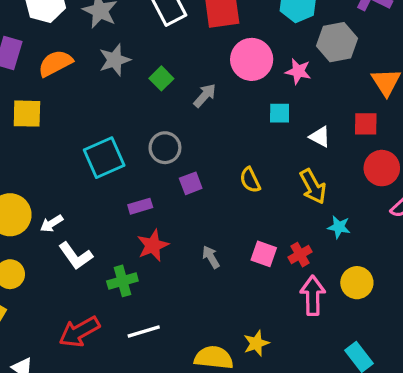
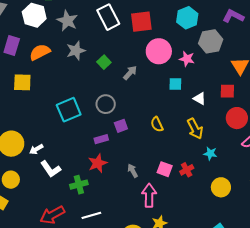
purple rectangle: (140, 206) -> (101, 139), moved
pink arrow: (313, 295) -> (149, 195), moved

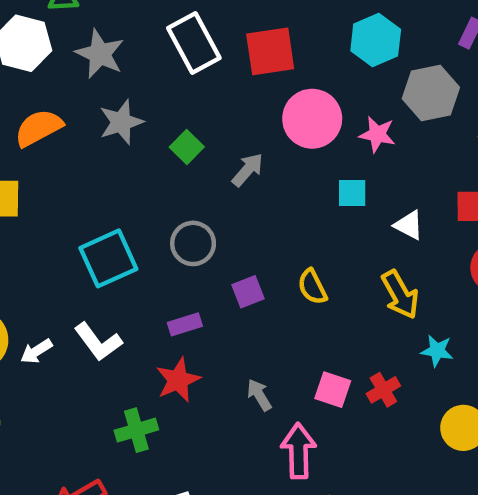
purple square: (121, 126) -> (248, 292), moved
white L-shape: (51, 169) -> (98, 342), moved

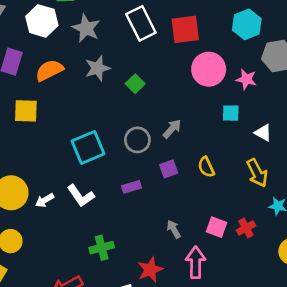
gray arrow: (248, 170) -> (172, 129), moved
red star: (178, 380) -> (150, 270), moved

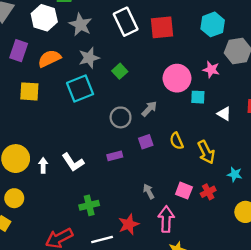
pink circle: (209, 69) -> (177, 78), moved
cyan square: (88, 147) -> (80, 88), moved
yellow arrow: (257, 173) -> (206, 152), moved
white arrow: (45, 200) -> (43, 165), turned 120

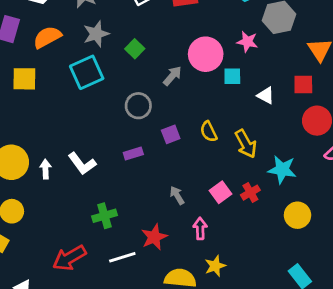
gray arrow: (149, 109) -> (172, 76), moved
cyan star: (235, 174) -> (282, 170), size x1.5
pink square: (184, 191) -> (220, 192), turned 35
pink arrow: (166, 219) -> (200, 228), size x0.7

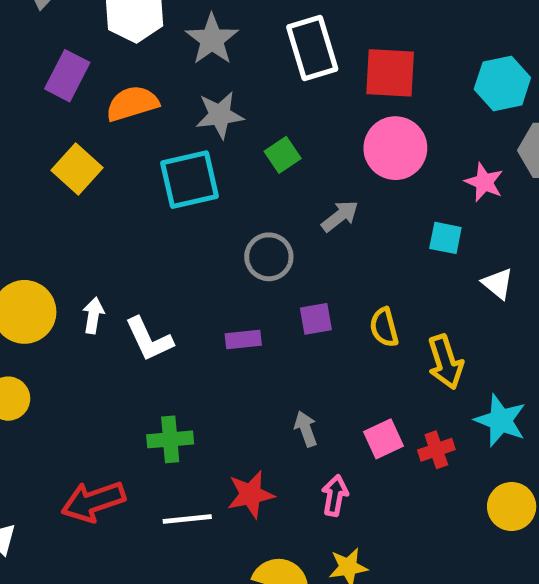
pink circle: (206, 54) -> (395, 148), moved
yellow square: (24, 79) -> (77, 169), turned 30
white arrow: (46, 169) -> (93, 315), moved

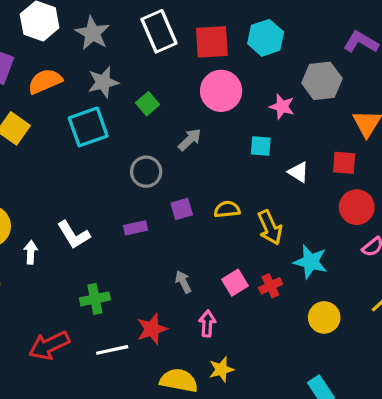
cyan hexagon: (502, 83) -> (266, 38), moved
white arrow: (93, 315) -> (31, 252), moved
yellow semicircle: (384, 327) -> (227, 209), turned 105

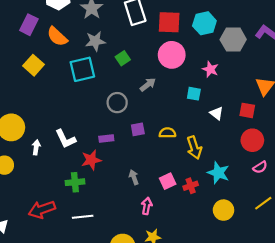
orange semicircle: (45, 81) -> (57, 36), turned -120
gray hexagon: (322, 81) -> (233, 39), moved
red star: (152, 329) -> (91, 160), moved

